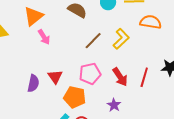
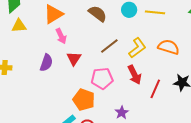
orange semicircle: (151, 22) -> (169, 47), moved
red triangle: (55, 77) -> (74, 58), moved
red arrow: (120, 77) -> (135, 75), moved
purple semicircle: (33, 83) -> (46, 63), moved

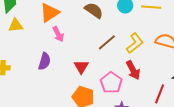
red triangle: (74, 58) -> (81, 67), moved
pink pentagon: (102, 78) -> (111, 83), moved, turned -30
red line: (155, 89) -> (160, 94), moved

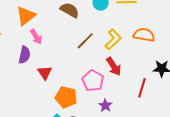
purple semicircle: (44, 61) -> (24, 55), moved
red triangle: (81, 67) -> (45, 73), moved

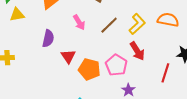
pink arrow: (36, 37) -> (79, 22), moved
orange pentagon: (66, 97) -> (89, 69), moved

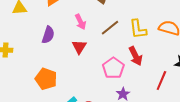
yellow L-shape: (137, 24) -> (138, 29), turned 120
red triangle: (68, 56) -> (79, 47), moved
orange pentagon: (89, 69) -> (46, 79), moved

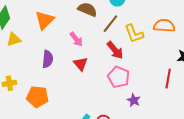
brown line: (110, 28) -> (110, 24), moved
red arrow: (136, 56) -> (115, 50), moved
orange pentagon: (46, 79) -> (37, 97), moved

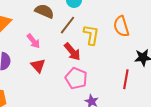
orange semicircle: (164, 26) -> (121, 26), turned -110
yellow L-shape: (134, 34) -> (91, 35), turned -150

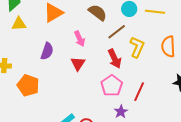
red line: (126, 79) -> (139, 92), moved

